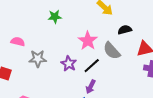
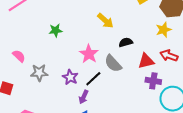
pink semicircle: (18, 42) -> (19, 56), turned 32
purple arrow: (91, 87) -> (84, 97), moved

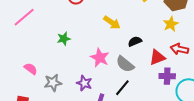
black line: (93, 79) -> (122, 88), moved

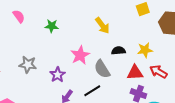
yellow star: (171, 24) -> (145, 50), moved
pink semicircle: (31, 69) -> (19, 16), moved

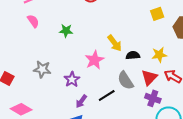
yellow arrow: (102, 26) -> (115, 43), moved
gray semicircle: (102, 69) -> (125, 80), moved
red triangle: (135, 73) -> (149, 77), turned -42

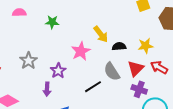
pink semicircle: (33, 21) -> (19, 12), turned -56
gray star: (42, 69) -> (28, 61), turned 30
purple arrow: (81, 101) -> (47, 89), moved, turned -32

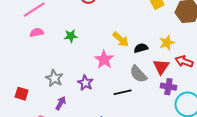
black line: (93, 87) -> (123, 92), turned 30
purple arrow: (47, 89) -> (61, 103), moved, turned -144

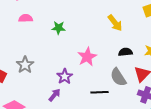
yellow arrow: (121, 39) -> (115, 23), moved
gray star: (54, 78) -> (25, 65), moved
purple arrow: (61, 103) -> (54, 95), moved

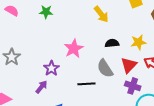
pink semicircle: (26, 18) -> (12, 11), turned 32
green star: (59, 28) -> (46, 12), moved

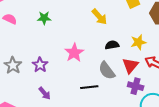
purple star: (51, 68) -> (40, 65), moved
purple arrow: (41, 87) -> (45, 93), turned 104

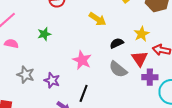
gray star: (13, 65) -> (26, 75), moved
black line: (89, 87) -> (84, 93), moved, turned -48

